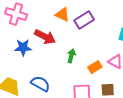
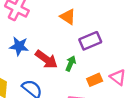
purple rectangle: (84, 20) -> (90, 41), moved
red arrow: (45, 37) -> (46, 59), moved

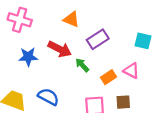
red arrow: (46, 59) -> (60, 49), moved
green arrow: (71, 63) -> (82, 65), turned -56

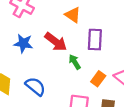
purple rectangle: (98, 39) -> (95, 40), turned -65
orange rectangle: (109, 77) -> (98, 79), turned -32

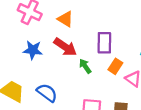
orange triangle: (73, 15) -> (65, 19), moved
orange rectangle: (98, 79) -> (115, 66), moved

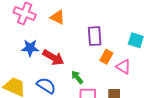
red arrow: (65, 47) -> (53, 57), moved
green arrow: (85, 66) -> (77, 77), moved

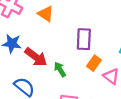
green arrow: (77, 77) -> (60, 69), moved

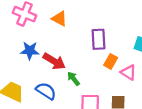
green arrow: (60, 69) -> (74, 79), moved

